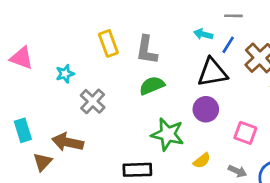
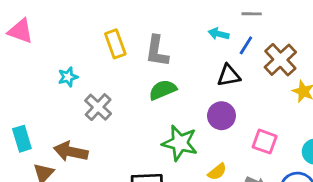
pink triangle: (22, 58) -> (21, 31), moved
black triangle: (212, 72) -> (229, 76), size x0.7

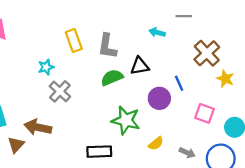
blue line: (246, 45) -> (179, 83), moved, turned -56
black triangle: (229, 76) -> (140, 66), moved
cyan star: (68, 77) -> (46, 67), moved
pink square: (265, 142) -> (204, 113), moved

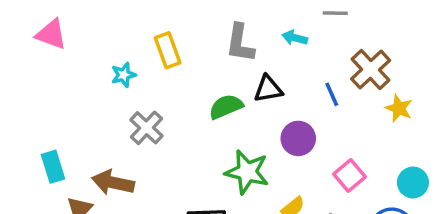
gray L-shape: (107, 46) -> (240, 43), moved
cyan star: (46, 67) -> (124, 75), moved
blue line: (179, 83) -> (332, 94), moved
pink square: (204, 113) -> (349, 175), moved, turned 30

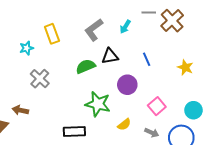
cyan arrow: (295, 38) -> (125, 27), turned -72
gray L-shape: (240, 43) -> (94, 30), turned 45
brown cross: (371, 70) -> (172, 21), moved
brown arrow: (113, 183) -> (20, 110), size x0.7

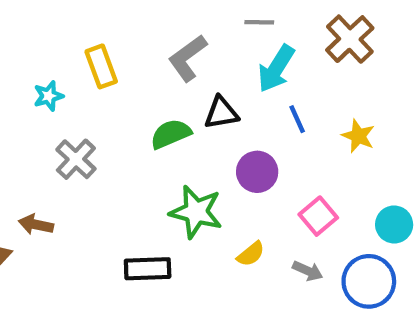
gray line: (149, 12) -> (259, 22), moved
cyan arrow: (125, 27) -> (276, 69), moved, size x1.6
yellow star: (185, 67) -> (358, 136), moved

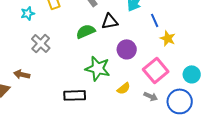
blue line: (297, 119) -> (155, 20), moved
yellow star: (358, 136) -> (168, 38), moved
pink square: (318, 216) -> (156, 70), size x1.4

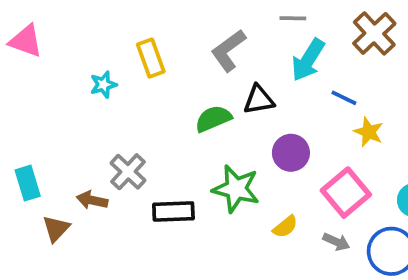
blue line: (155, 20) -> (344, 98), turned -40
gray cross: (41, 43) -> (128, 172), moved
black rectangle: (75, 95) -> (173, 211), moved

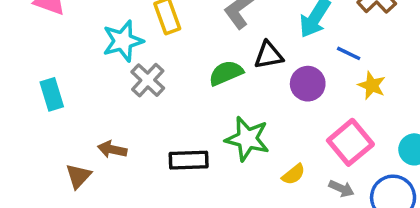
cyan star: (103, 85) -> (123, 41), size x1.6
purple circle: (291, 153) -> (308, 84), moved
gray cross: (128, 172) -> (148, 80), moved
cyan rectangle: (28, 183) -> (52, 94), moved

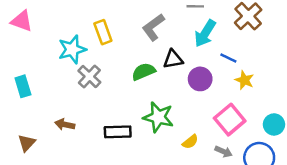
brown triangle: (78, 176) -> (27, 143), moved

